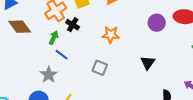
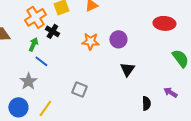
purple circle: (157, 23) -> (118, 39), moved
gray square: (100, 68) -> (79, 89), moved

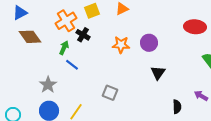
gray star: (28, 81) -> (48, 85), moved

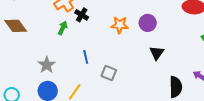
brown diamond: (30, 37) -> (16, 26), moved
blue line: (72, 65) -> (86, 57), moved, turned 40
black semicircle: (177, 107) -> (176, 87), size x1.5

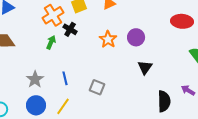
orange star: (120, 25) -> (108, 39), turned 30
blue line: (86, 57) -> (65, 78), moved

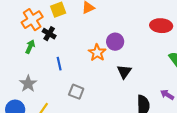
orange star: (108, 39) -> (97, 53), moved
blue line: (65, 78) -> (59, 64), moved
gray star: (35, 79) -> (28, 84), moved

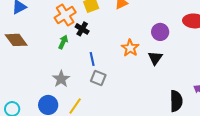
purple circle: (115, 42) -> (160, 32), moved
black triangle: (124, 72) -> (155, 58), moved
gray square: (76, 92) -> (98, 78), moved

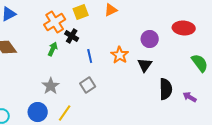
blue line: (92, 59) -> (90, 56), moved
gray square: (98, 78) -> (88, 85), turned 35
black semicircle: (176, 101) -> (166, 89), moved

